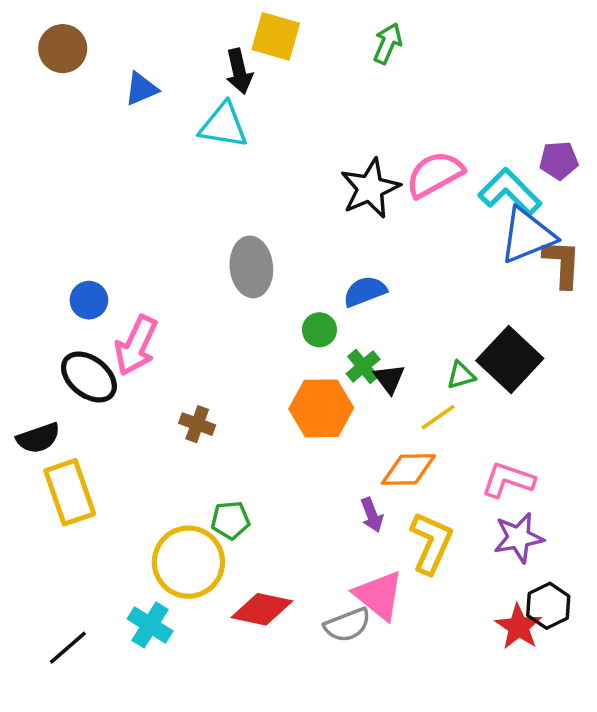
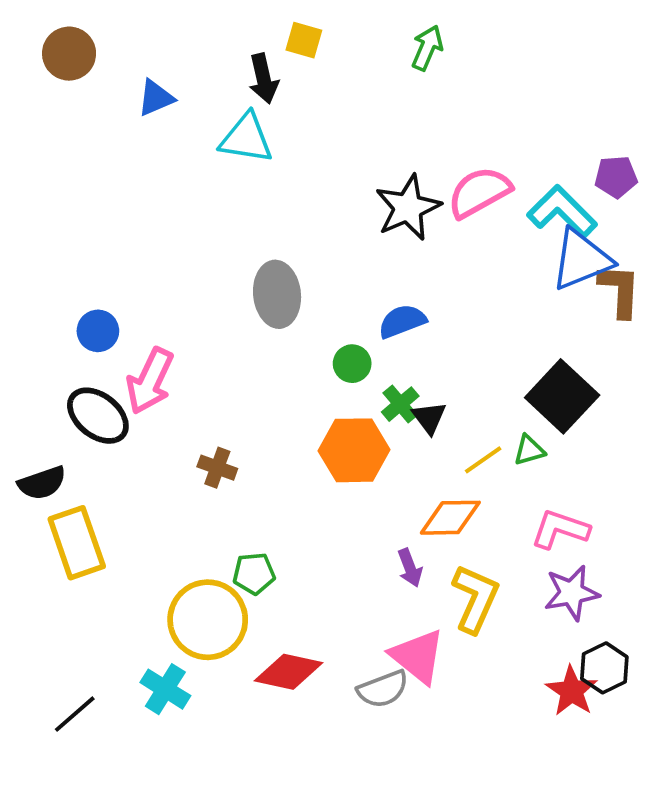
yellow square: (276, 36) -> (304, 40), size x0.7
green triangle: (461, 375) -> (529, 450), moved

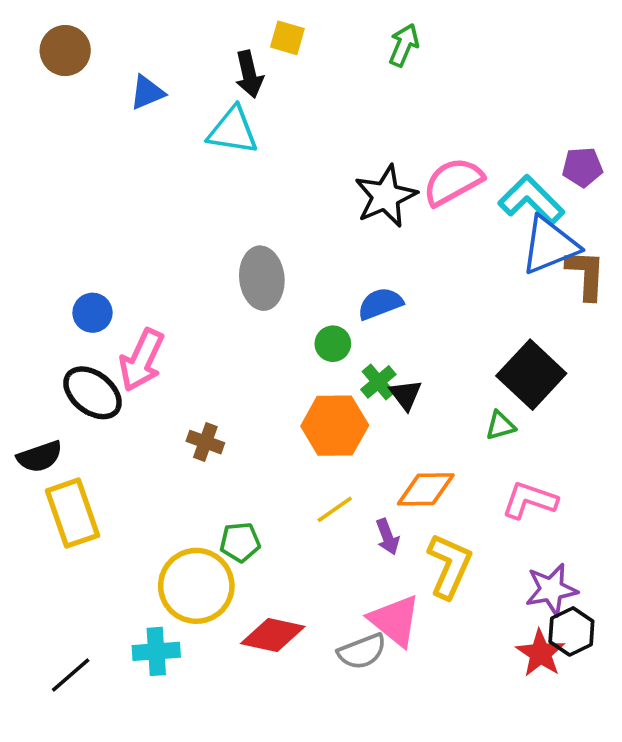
yellow line: (483, 460) -> (335, 509), moved
purple star: (572, 593) -> (551, 590), moved
cyan cross: (165, 689) -> (156, 651), turned -36

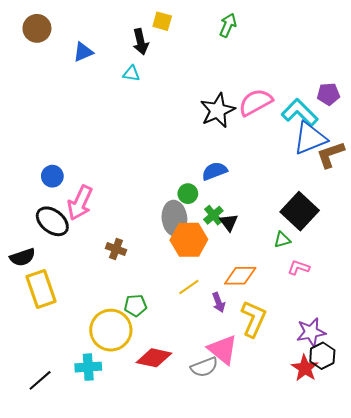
cyan triangle: (233, 131) -> (131, 74), size x0.6
brown L-shape: (586, 274) -> (330, 155), turned -112
gray ellipse: (262, 278) -> (174, 218), moved
pink L-shape: (530, 500) -> (299, 267), moved, size x0.7

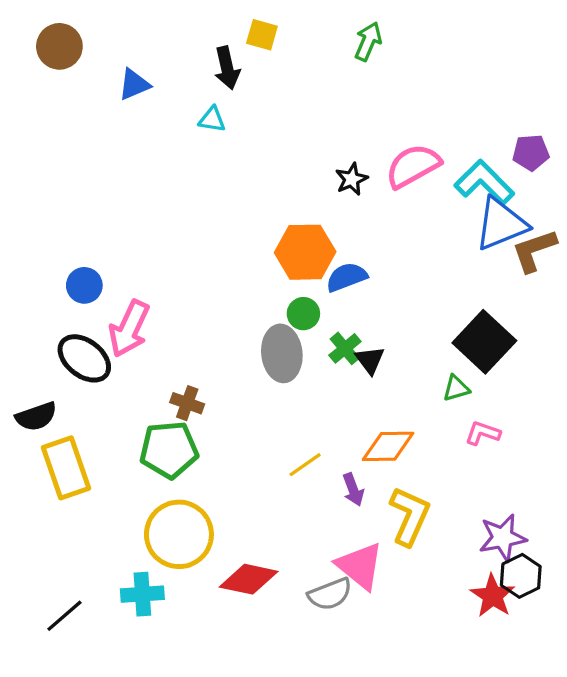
black star: (218, 110) -> (352, 179), size x0.6
orange hexagon: (189, 240) -> (305, 252), moved
green pentagon: (135, 305) -> (169, 450), moved, size x1.6

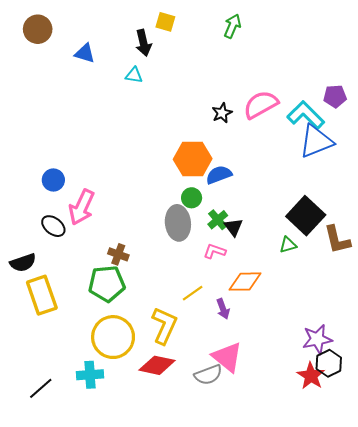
blue triangle: (134, 85) -> (85, 53), turned 40
brown L-shape: (534, 251) -> (337, 240), moved, turned -84
black ellipse: (84, 358) -> (53, 226), size x0.7
pink L-shape: (483, 433) -> (215, 251), moved
yellow L-shape: (410, 516) -> (164, 326), moved

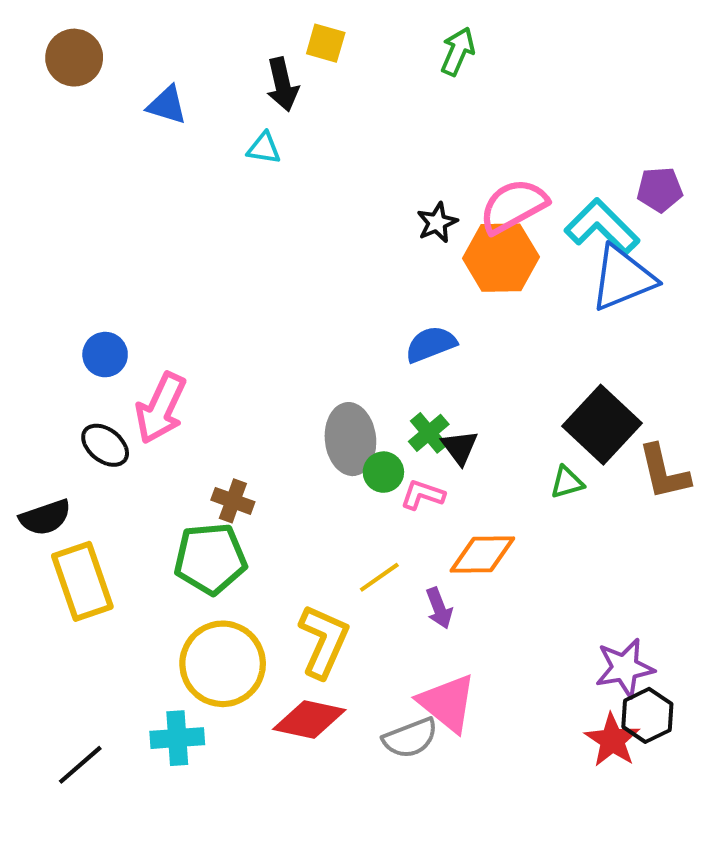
orange hexagon: (193, 159) -> (501, 258), moved
green circle: (192, 198) -> (383, 472), moved

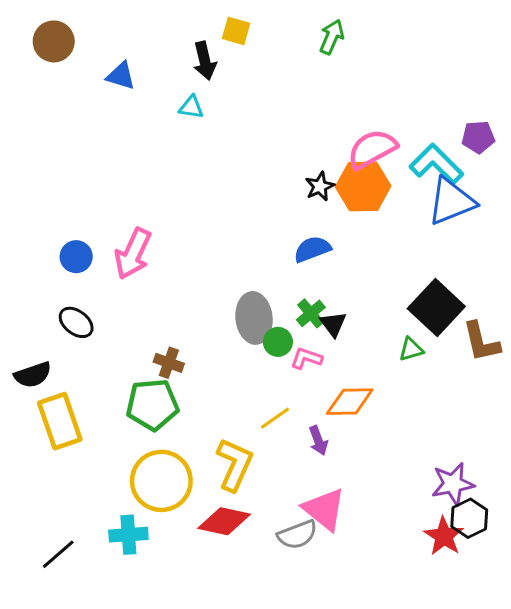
black star: (437, 223) -> (320, 186), moved
pink arrow: (161, 408) -> (133, 254), moved

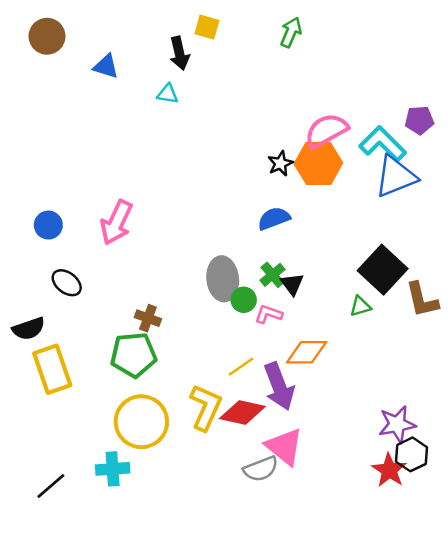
blue circle: (76, 257) -> (48, 225), moved
purple arrow: (318, 441) -> (279, 386), size x1.8
red diamond: (224, 521) -> (242, 413), moved

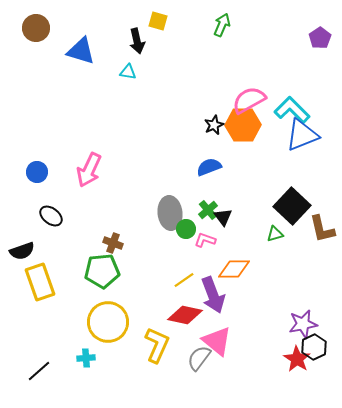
blue triangle: (106, 66) -> (81, 51), size x1.4
purple pentagon: (419, 120) -> (320, 38), moved, turned -30
yellow L-shape: (206, 407) -> (157, 345), moved
cyan cross: (113, 469) -> (86, 358), size x0.7
gray semicircle: (261, 469) -> (199, 358), turned 148

